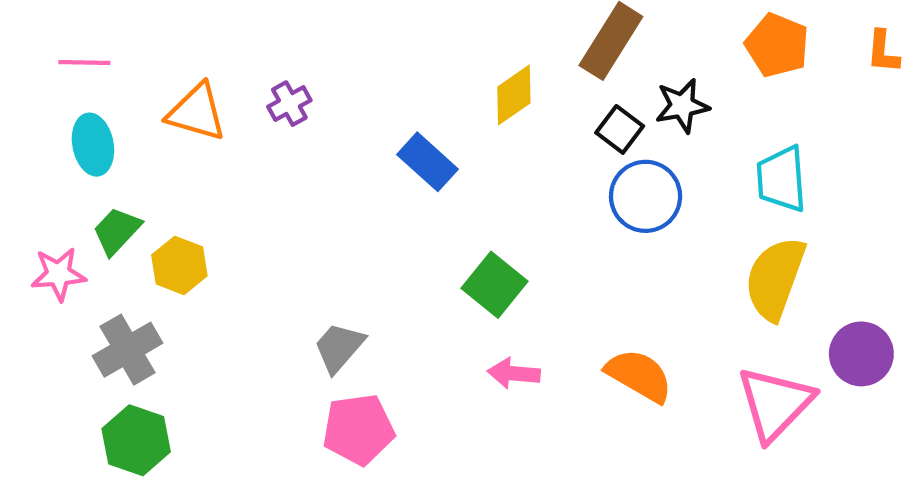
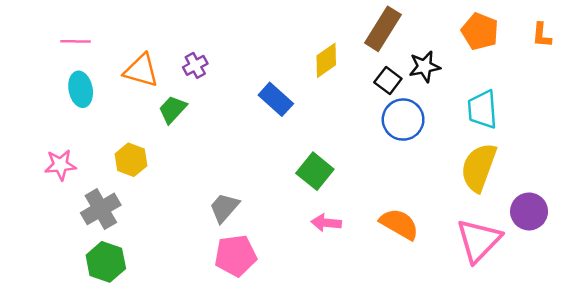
green trapezoid: (117, 231) -> (173, 109), moved

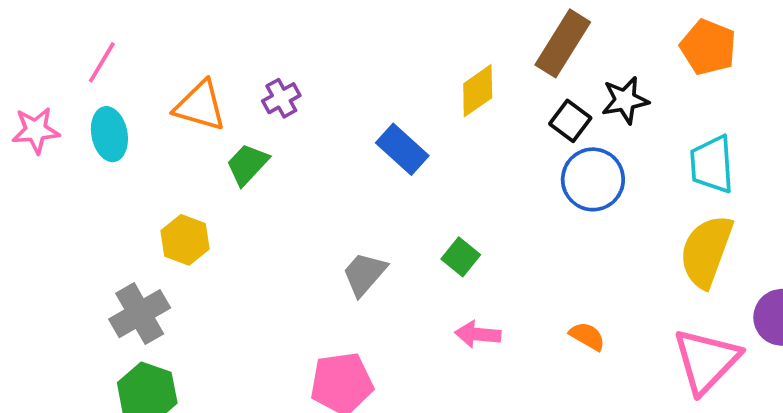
pink line: (76, 41) -> (102, 62), turned -60
pink star: (60, 165) -> (36, 130), moved
green square: (315, 171) -> (461, 257), size x0.7
gray trapezoid: (224, 208) -> (364, 274), moved
orange semicircle: (399, 224) -> (587, 336), size x0.6

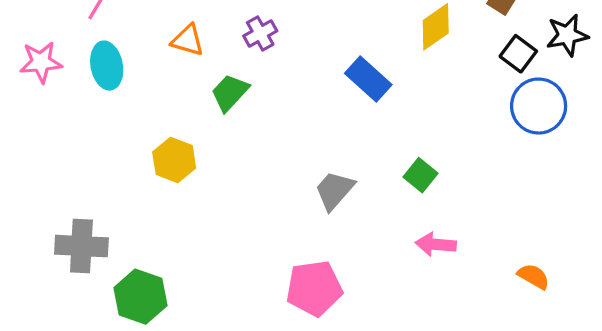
orange triangle: (200, 106) -> (188, 40), size x0.7
gray cross: (140, 314) -> (81, 246), moved, turned 33
orange semicircle: (587, 336) -> (534, 276), moved

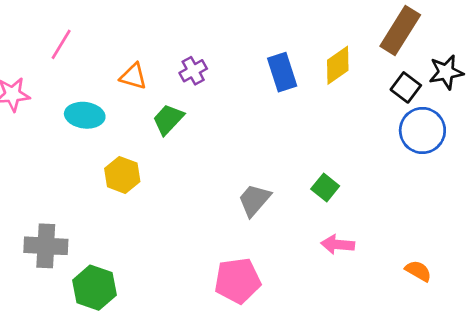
cyan ellipse: (107, 66) -> (85, 115), moved, turned -72
blue rectangle: (368, 79) -> (282, 72), moved, turned 30

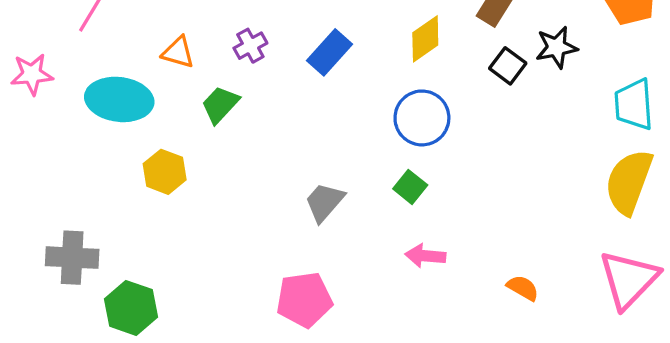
blue rectangle: (282, 72) -> (329, 52), moved, turned 60
cyan ellipse: (85, 115) -> (119, 99), size x1.4
blue circle: (422, 131) -> (422, 118), moved

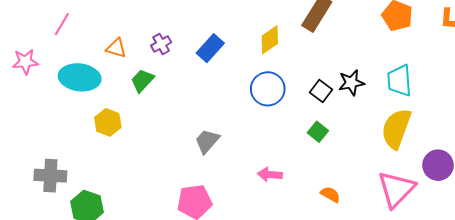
black star: (556, 47) -> (351, 83), moved
black square: (508, 66) -> (321, 91), moved
green square: (410, 187) -> (318, 132), moved

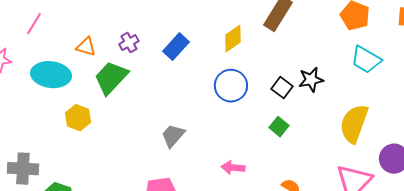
green trapezoid: (142, 81) -> (111, 78), size x1.5
cyan trapezoid: (399, 81) -> (366, 60), moved, turned -56

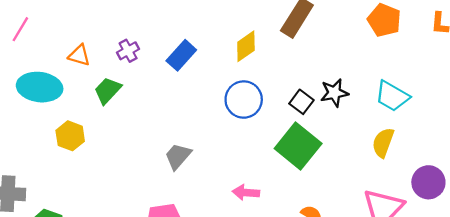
cyan trapezoid: (366, 60) -> (392, 96), moved
green trapezoid: (111, 78) -> (108, 90), size x0.7
yellow semicircle: (354, 124) -> (383, 143), size x0.7
green square: (279, 127) -> (298, 146), size x2.0

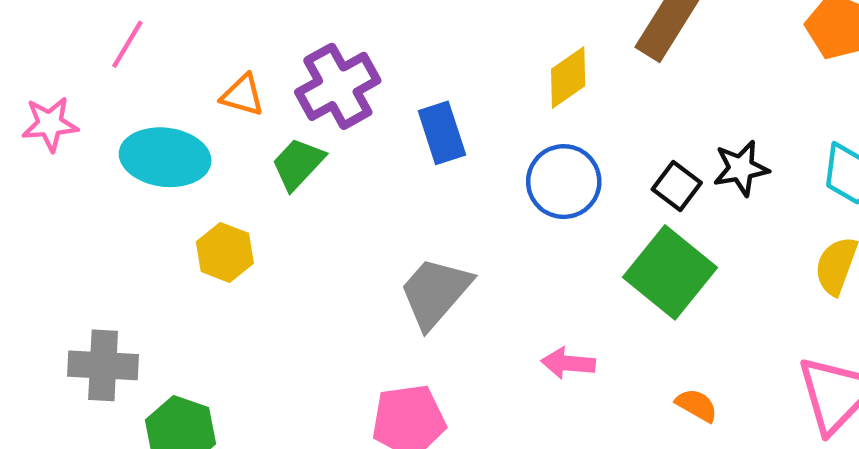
purple cross: (128, 51) -> (338, 86), size x1.8
blue rectangle: (181, 55) -> (442, 133), moved, turned -60
gray trapezoid: (178, 156) -> (435, 292), size x1.4

